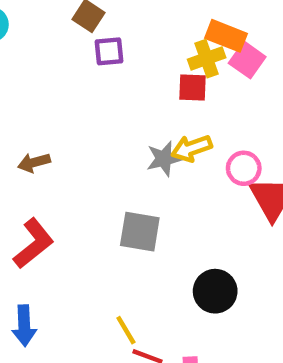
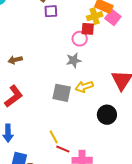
yellow arrow: (192, 148) -> (84, 87), moved
pink circle: (244, 168) -> (80, 39), moved
black circle: (215, 291) -> (107, 115), moved

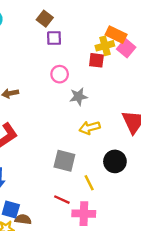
pink circle: (80, 39) -> (60, 74), moved
gray square: (62, 93) -> (64, 161), moved
yellow line: (54, 137) -> (89, 183), moved

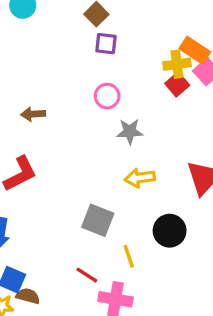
red square: (96, 60) -> (177, 84), moved, turned 35

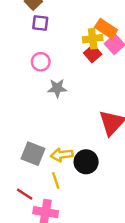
yellow arrow: (140, 178) -> (62, 155), moved

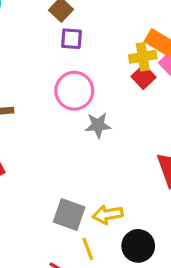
pink circle: (41, 62) -> (74, 91), size x1.5
black circle: (86, 162) -> (138, 246), moved
yellow line: (56, 181) -> (88, 249), moved

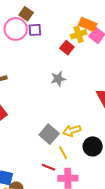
red square: (144, 77) -> (67, 48), moved
pink circle: (74, 91) -> (16, 29), moved
gray square: (69, 215) -> (49, 134), turned 30

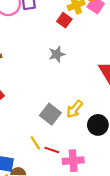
yellow arrow: (72, 131) -> (75, 109), turned -30
yellow line: (63, 153) -> (35, 143), moved

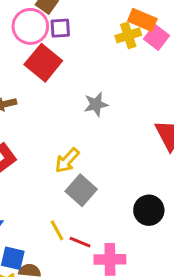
red square: (64, 20) -> (43, 63), moved, size x1.6
yellow arrow: (75, 109) -> (67, 160), moved

